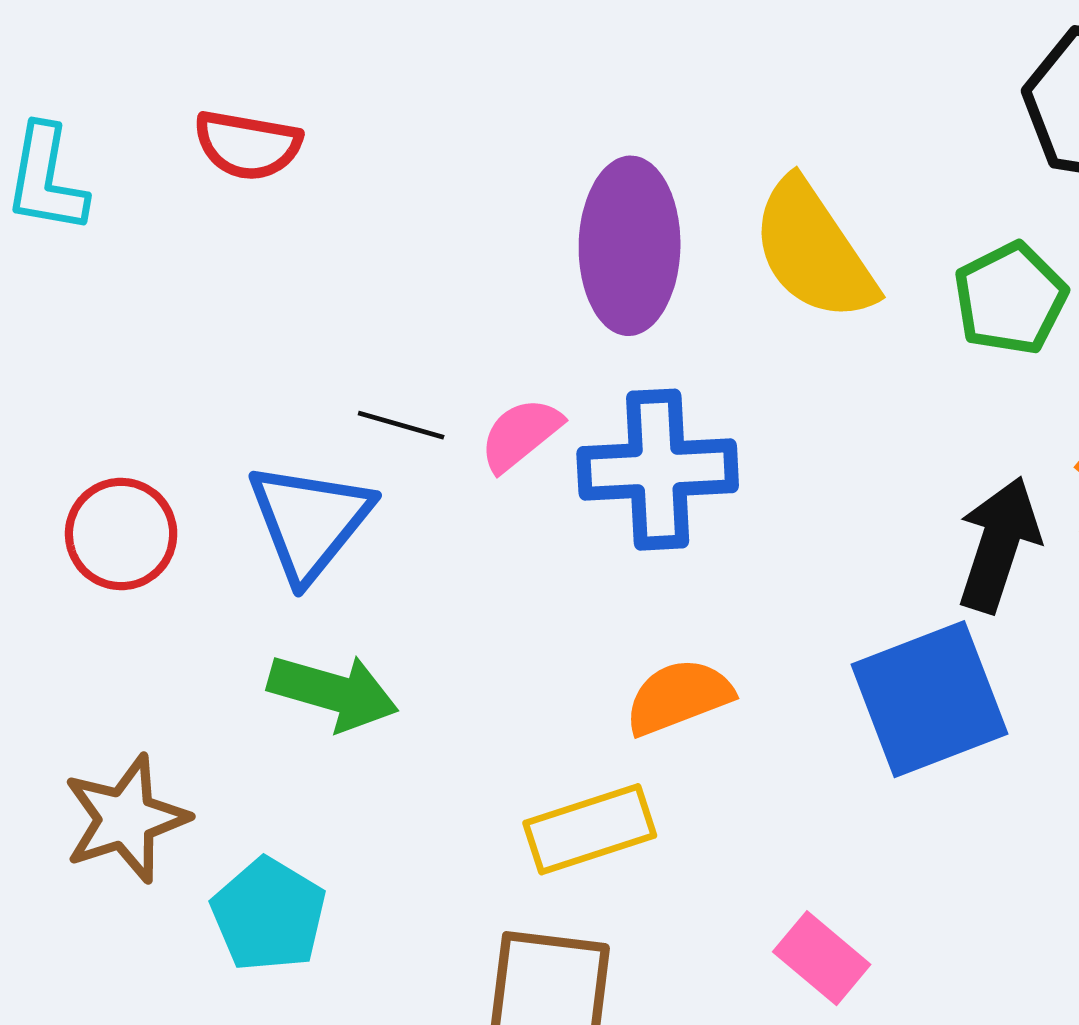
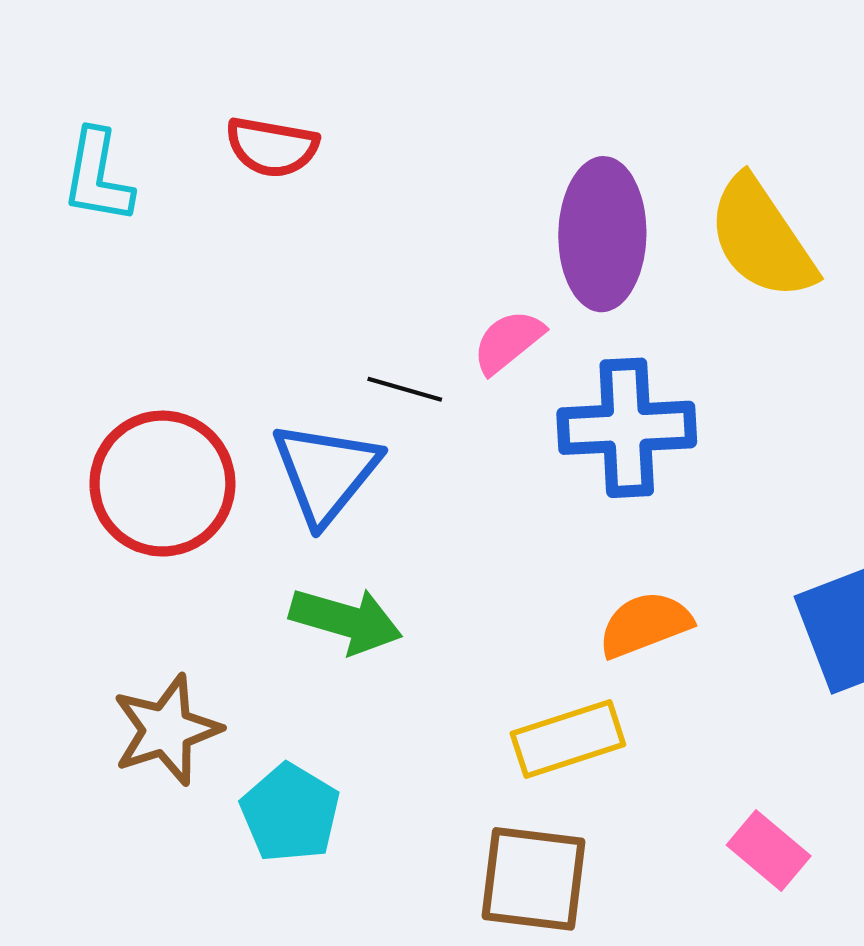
pink semicircle: (521, 434) -> (508, 342), moved
red circle: (121, 534) -> (162, 484), size x1.5

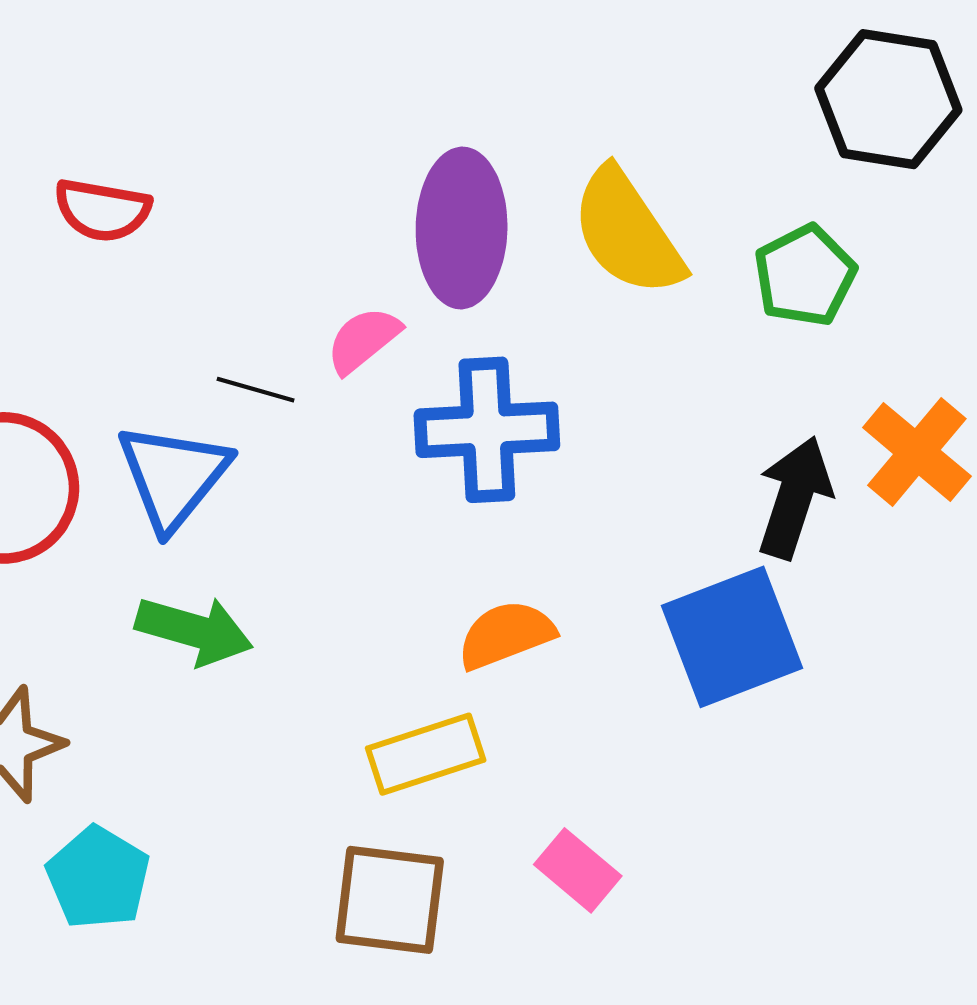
red semicircle: (272, 147) -> (102, 210), moved
cyan pentagon: (290, 813) -> (98, 878), moved
pink rectangle: (769, 850) -> (578, 870), moved

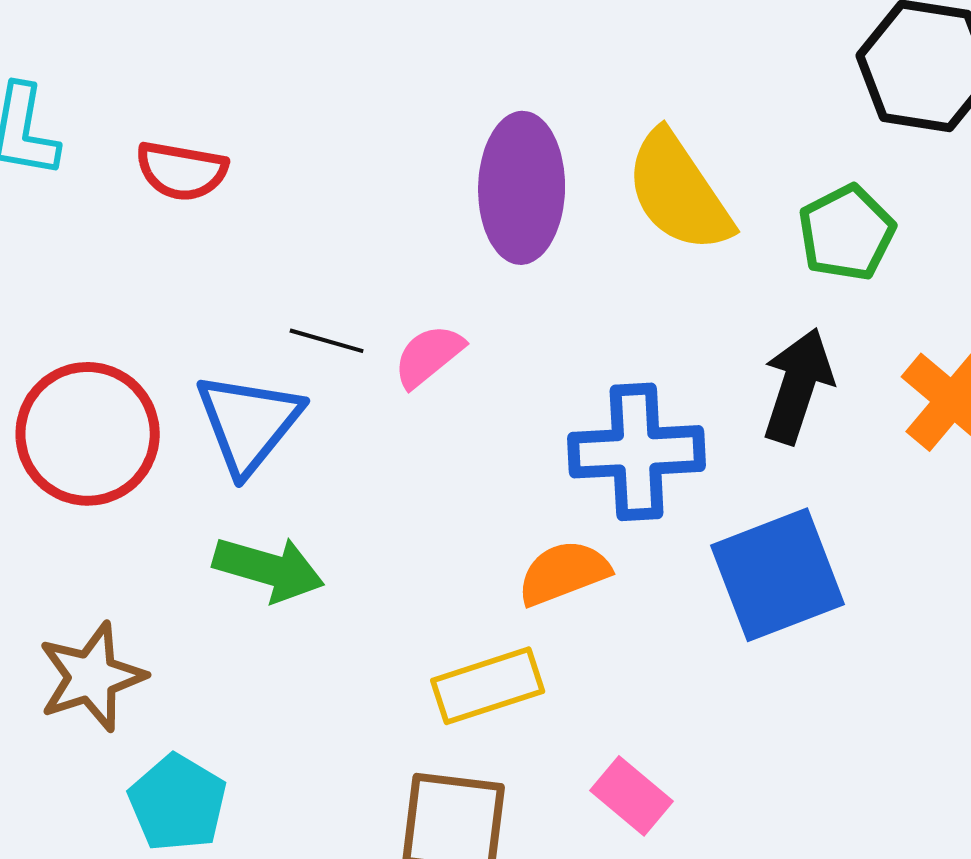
pink semicircle: (363, 340) -> (429, 356), moved
blue cross: (487, 430) -> (637, 452), moved
black arrow: (794, 497) -> (798, 386), moved

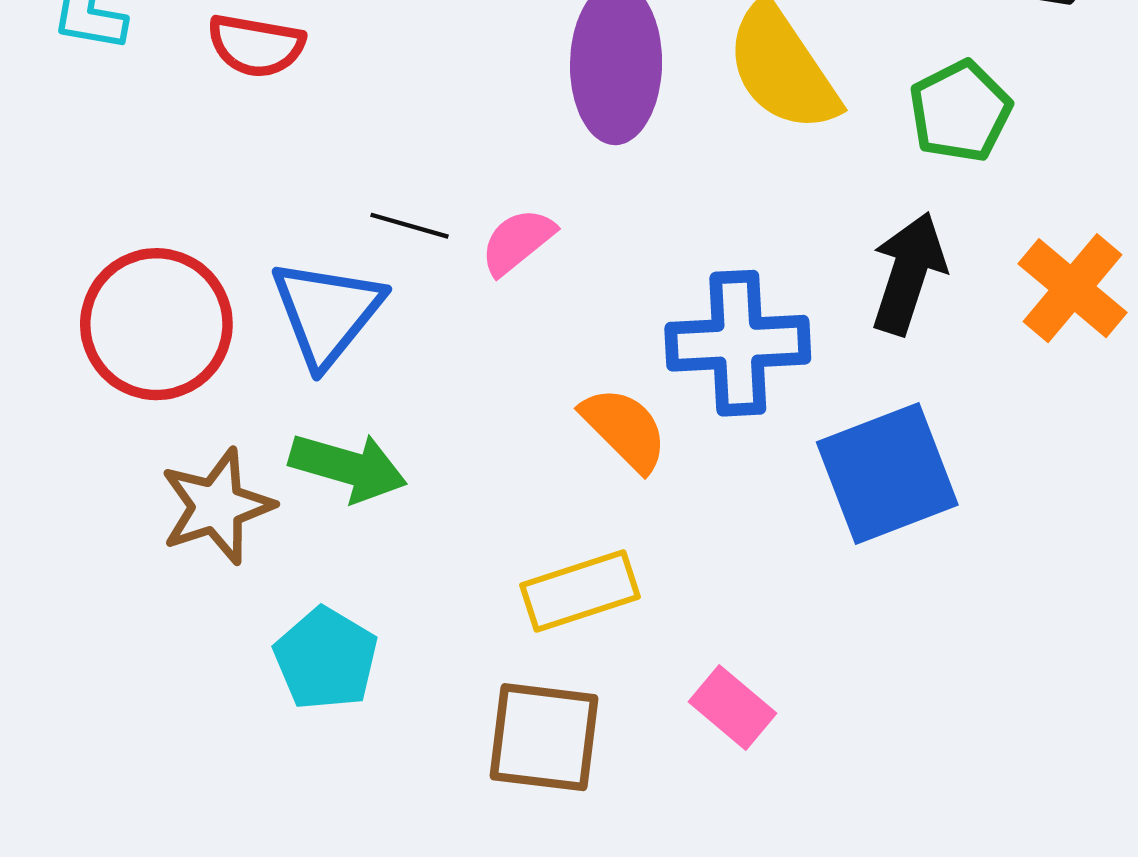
orange semicircle: (564, 573) -> (624, 429), moved, turned 66
brown star: (92, 677) -> (217, 506), moved
cyan pentagon: (178, 803) -> (326, 659), moved

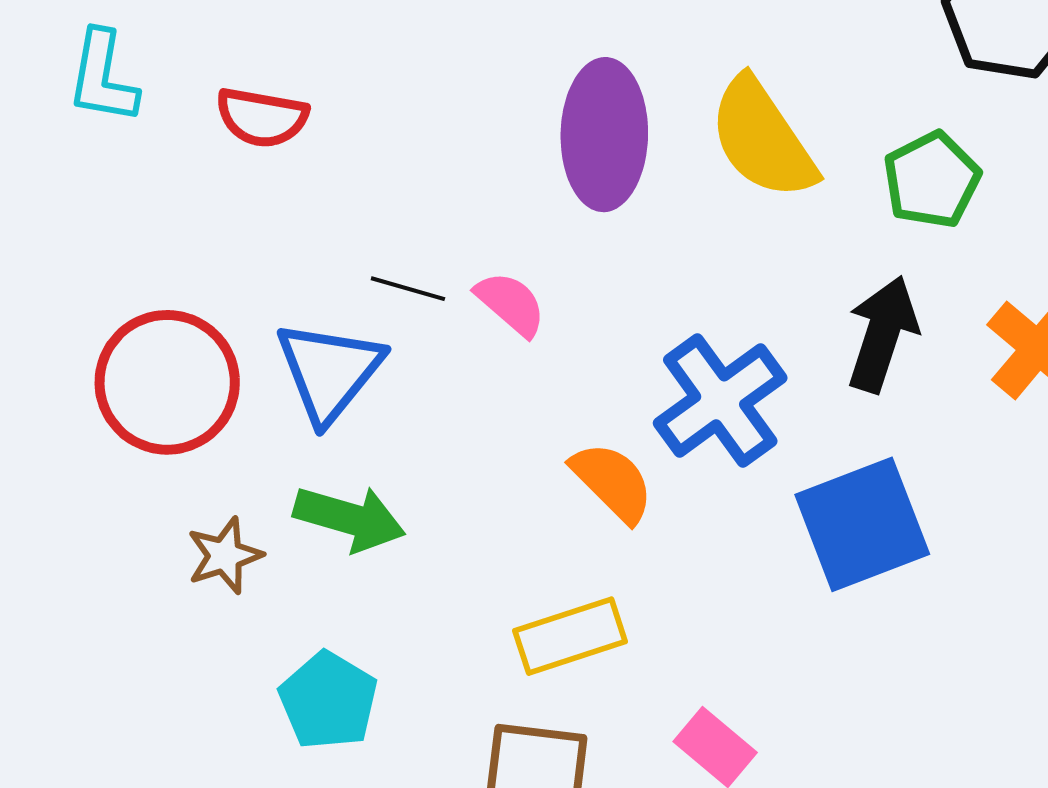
pink semicircle: (518, 242) -> (511, 304), turned 80
blue cross: (738, 343) -> (720, 400), turned -33
brown star: (217, 506) -> (225, 556), size x0.7

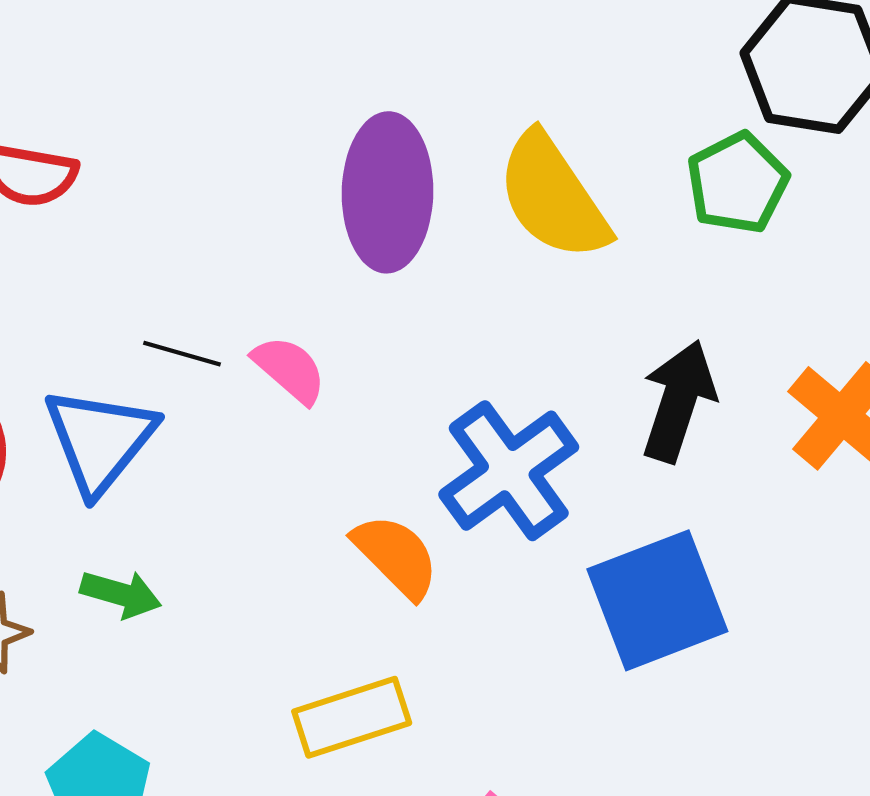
green pentagon: (932, 180) -> (737, 183), moved
green arrow: (350, 518) -> (121, 594), size x0.7

